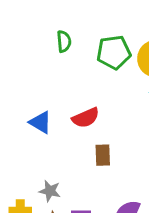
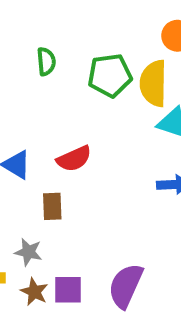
brown rectangle: (103, 155) -> (52, 206), moved

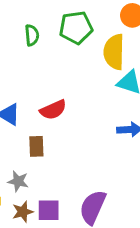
green pentagon: (110, 75) -> (76, 28), moved
brown star: (34, 292) -> (23, 212), turned 30

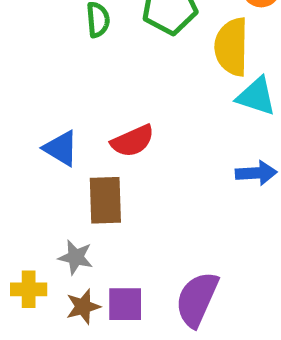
brown rectangle: (36, 146) -> (105, 200), size x1.4

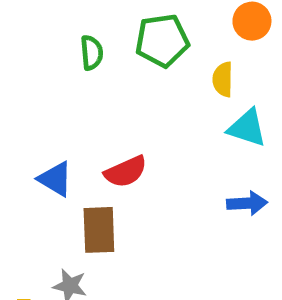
yellow semicircle: (232, 47) -> (223, 79), size x0.6

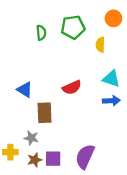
cyan triangle: (247, 128) -> (111, 79), moved
red semicircle: (126, 172) -> (72, 87), moved

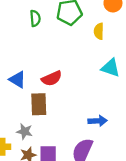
red semicircle: (72, 87) -> (52, 78), moved
blue arrow: (111, 101) -> (98, 121), moved

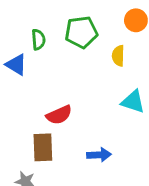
blue triangle: (17, 80) -> (16, 65), moved
blue arrow: (98, 121) -> (99, 155), moved

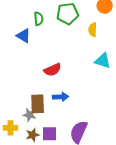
brown rectangle: (43, 147) -> (38, 104), moved
blue arrow: (99, 155) -> (61, 97), moved

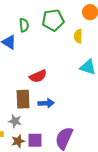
brown rectangle: (38, 104) -> (23, 99), moved

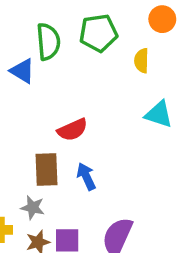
green semicircle: (24, 25) -> (48, 42), size x1.5
blue arrow: (46, 103) -> (86, 176), turned -112

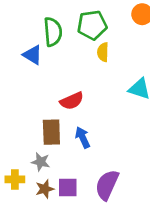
yellow semicircle: (142, 61) -> (103, 52), moved

